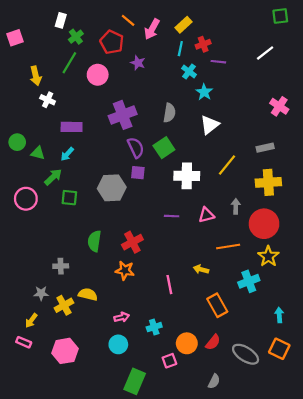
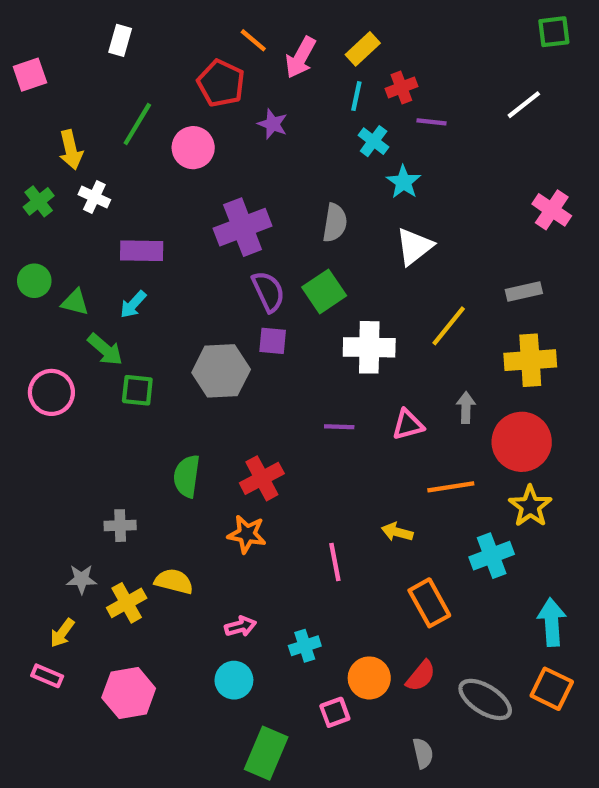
green cross: (76, 37) -> (39, 201), moved
green arrow: (53, 177) -> (105, 349), turned 84
cyan arrow: (279, 315) -> (552, 622), size x1.5
gray semicircle: (214, 381) -> (423, 753), turned -40

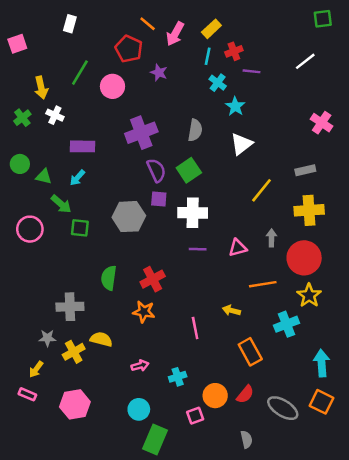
white cross: (369, 347) -> (193, 213), moved
gray cross: (120, 526) -> (70, 307), size x1.5
cyan circle: (234, 680) -> (139, 409), moved

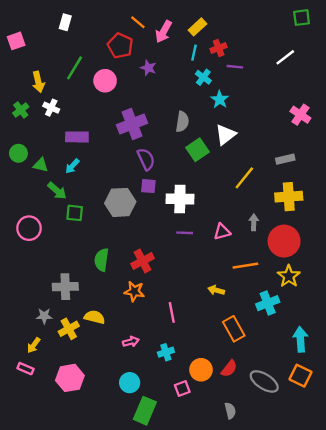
green square: (189, 170) -> (197, 150), moved
pink circle: (30, 229) -> (29, 228), moved
pink line: (195, 328) -> (172, 312), moved

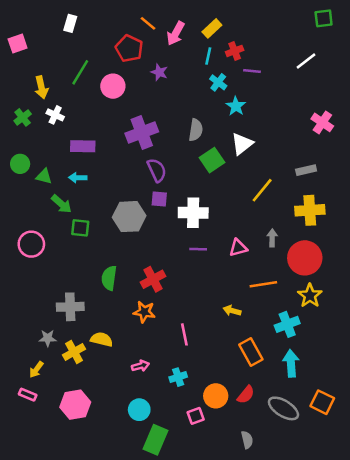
cyan arrow: (72, 166) -> (78, 178), turned 49
cyan arrow: (300, 339) -> (291, 363), moved

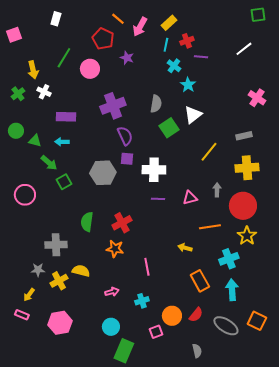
green square: (80, 228) -> (64, 182), turned -35

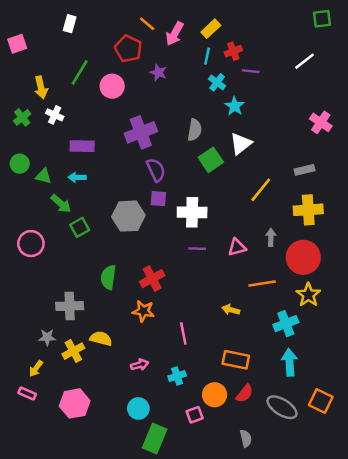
orange rectangle: (200, 281) -> (236, 360), moved, turned -50

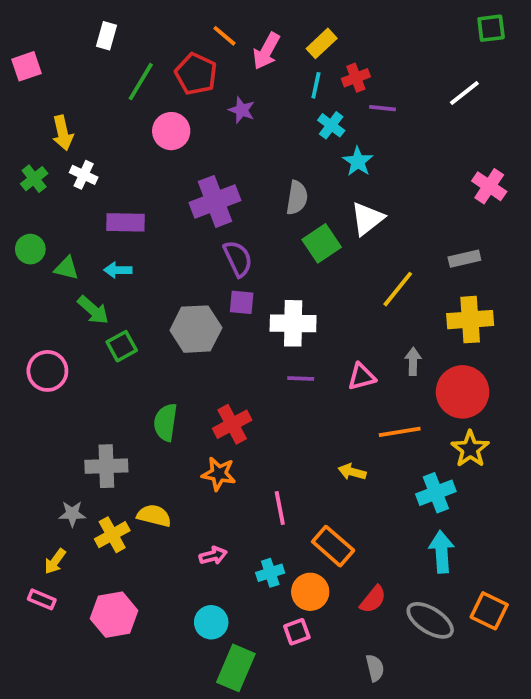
green line: (80, 72) -> (141, 82), moved
orange rectangle: (236, 360) -> (333, 546), moved, turned 30
orange circle: (215, 395) -> (310, 592), moved

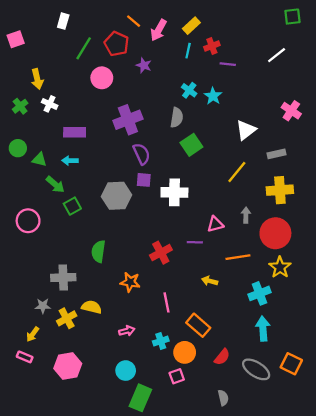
cyan cross: (331, 125) -> (189, 90), moved
white triangle: (367, 219) -> (246, 130), moved
purple line: (301, 379) -> (195, 242), moved
red cross: (232, 424) -> (161, 253), moved

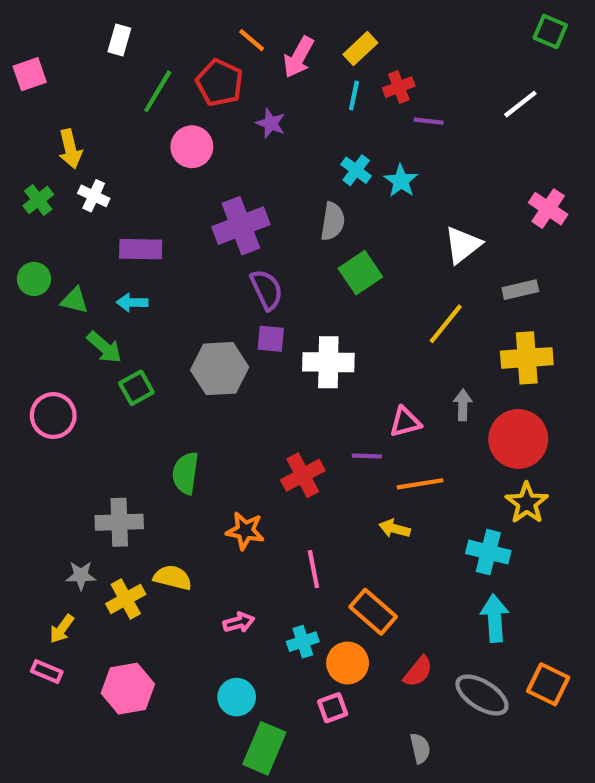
green square: (292, 17) -> (550, 32), turned 30
orange line: (238, 257) -> (420, 484), moved
cyan cross: (260, 293) -> (488, 552), turned 35

